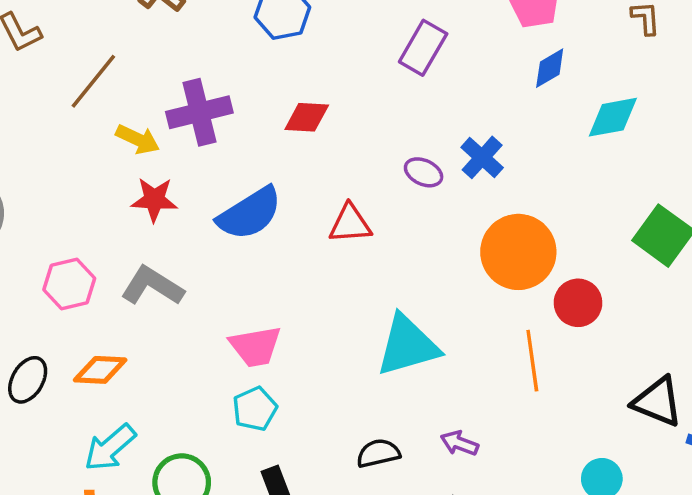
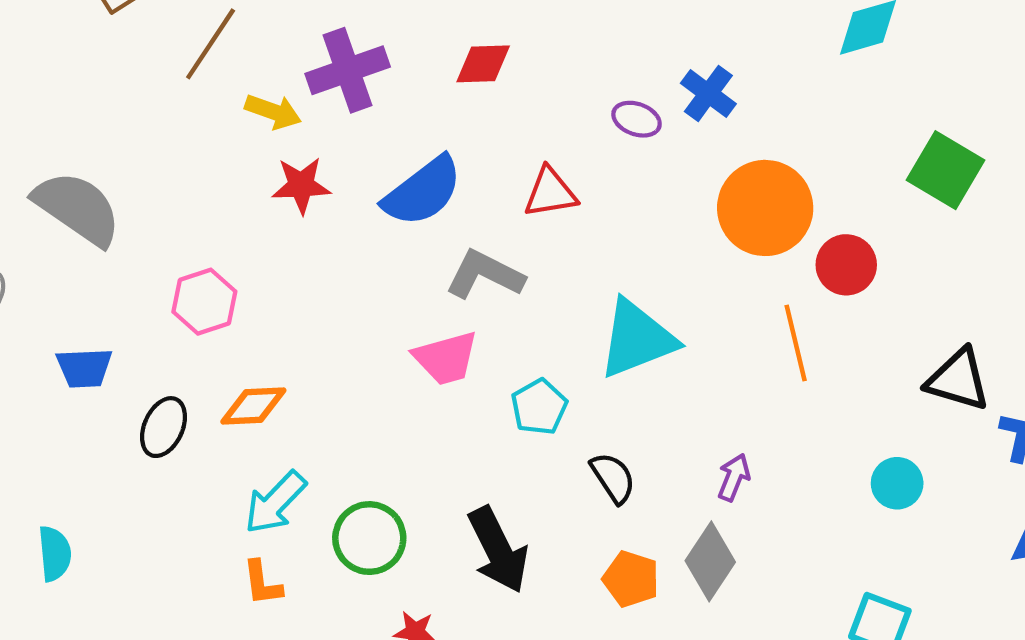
gray L-shape: (152, 286) -> (485, 275), moved
cyan pentagon: (255, 409) -> (539, 407), moved
purple arrow: (459, 443) -> (734, 477), moved, turned 96
black semicircle: (378, 453) -> (613, 478), turned 75

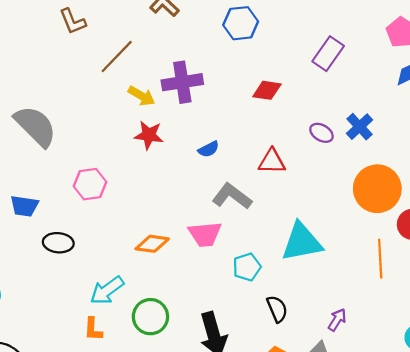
red diamond: (483, 64) -> (267, 90), moved
blue semicircle: (423, 191) -> (209, 149), size x0.5
orange diamond: (253, 406) -> (152, 244), moved
black ellipse: (163, 427) -> (58, 243), turned 60

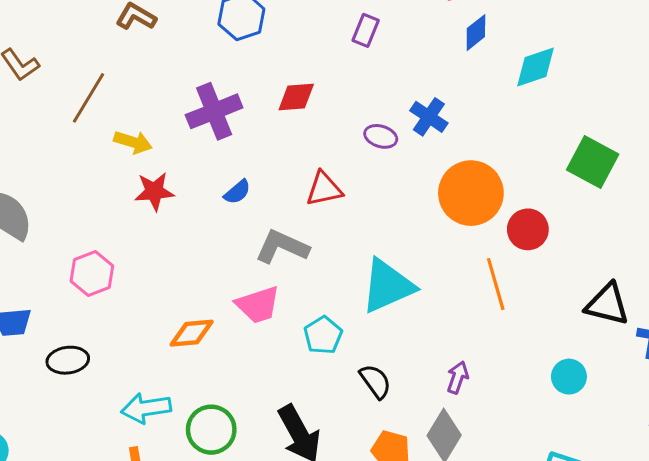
purple rectangle: (328, 54) -> (366, 30), size x0.7
purple cross: (182, 82) -> (214, 111), moved
cyan arrow: (107, 290) -> (146, 408), turned 40

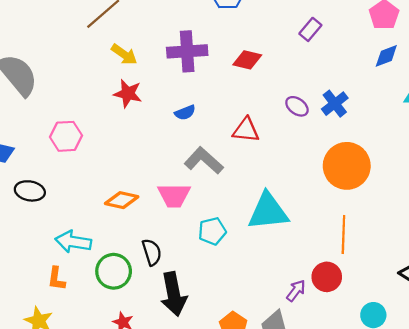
red circle: (528, 229) -> (327, 277), moved
black semicircle: (375, 381) -> (152, 252), moved

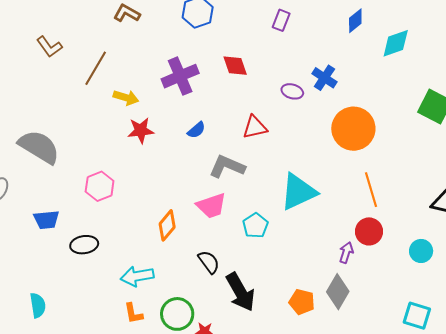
red diamond: (247, 60) -> (235, 66), turned 76
orange diamond: (122, 200) -> (167, 225), turned -44
green circle: (114, 271) -> (177, 314), moved

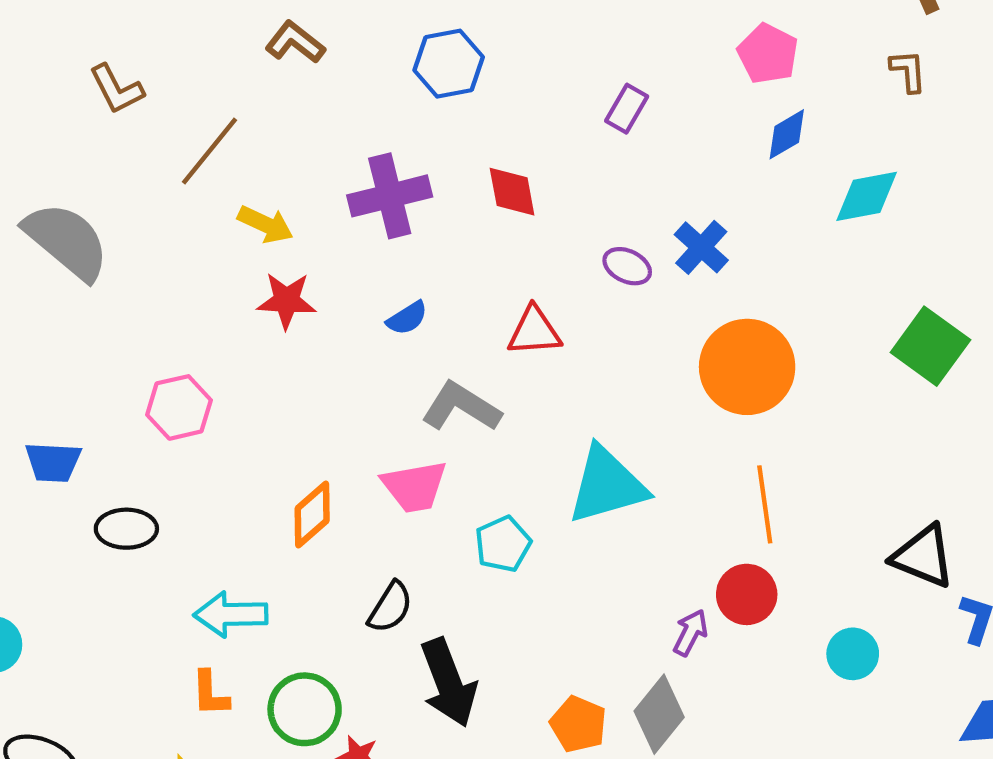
gray semicircle: (39, 147) -> (67, 241), moved
black semicircle: (209, 262) -> (390, 607), turned 60

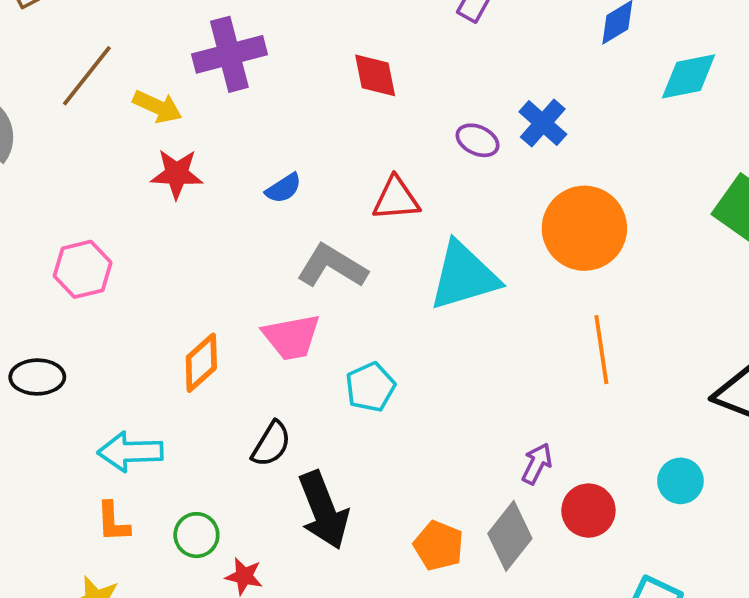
brown line: (210, 151) -> (87, 76), moved
purple cross: (390, 196) -> (229, 54), moved
cyan triangle: (607, 485) -> (464, 276), moved
red circle: (747, 594) -> (588, 511), moved
green circle: (305, 709) -> (196, 535), size x0.7

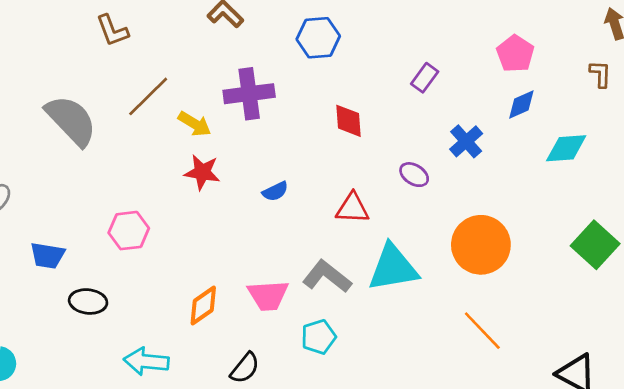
blue cross: (543, 123) -> (466, 141), moved
gray L-shape: (332, 266) -> (327, 276), moved
orange line: (601, 350) -> (482, 331), turned -42

